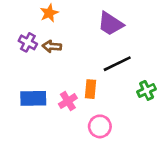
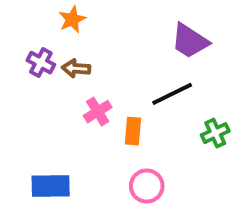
purple trapezoid: (111, 24) -> (190, 41), moved
blue rectangle: (33, 98) -> (51, 186), moved
pink cross: (68, 101) -> (98, 112), moved

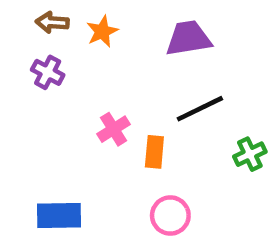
orange star: (72, 19) -> (102, 31), moved
purple trapezoid: (190, 41) -> (189, 38), moved, turned 138
brown arrow: (76, 68) -> (52, 22), moved

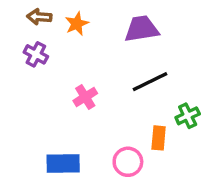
orange rectangle: (154, 152) -> (159, 138), moved
blue rectangle: (59, 215) -> (63, 164), moved

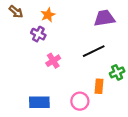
brown arrow: (39, 17) -> (16, 12), moved, turned -144
purple trapezoid: (142, 29) -> (104, 18), moved
purple cross: (36, 54) -> (38, 34), moved

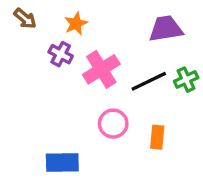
pink cross: (53, 61) -> (101, 69), moved, size x1.5
green cross: (117, 72) -> (186, 80), moved
pink circle: (80, 101) -> (113, 124), moved

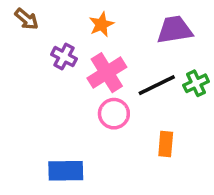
orange star: (76, 24) -> (101, 24), moved
pink circle: (113, 124) -> (114, 114), moved

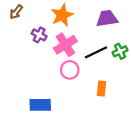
brown arrow: (26, 19) -> (16, 12), turned 88
orange star: (101, 24) -> (62, 15), size x1.5

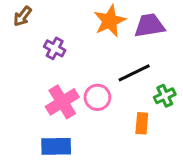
orange star: (62, 15) -> (110, 21), moved
pink cross: (65, 45) -> (62, 102), moved
green cross: (120, 51) -> (165, 96), moved

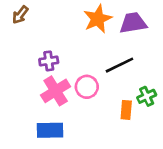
purple cross: (55, 48) -> (49, 61), moved, turned -36
green cross: (165, 96) -> (147, 96), moved

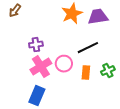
orange rectangle: (126, 110) -> (86, 73), moved
blue rectangle: (50, 130) -> (37, 96), turned -66

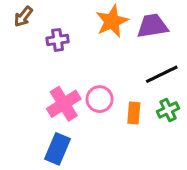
purple cross: (36, 45) -> (58, 40), moved
black line: (88, 48) -> (162, 74), moved

